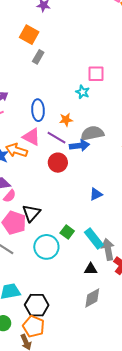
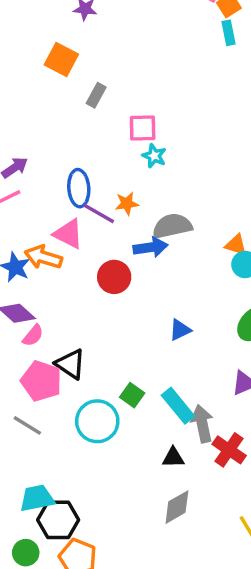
gray rectangle: (38, 57) -> (96, 95), moved
pink square: (96, 74) -> (143, 128), moved
purple line: (57, 138) -> (99, 213), moved
black triangle: (31, 213) -> (70, 364), turned -36
black hexagon: (37, 305) -> (58, 520), moved

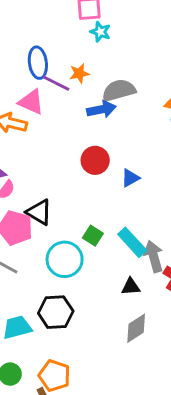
red circle: (114, 277) -> (95, 160), moved
black hexagon: (58, 520) -> (56, 312), moved

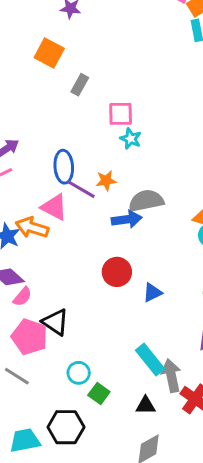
green square: (93, 236) -> (99, 393), moved
cyan circle: (65, 259) -> (79, 373), size x0.6

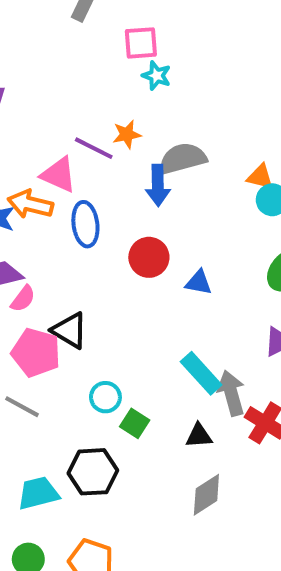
blue ellipse: (64, 167) -> (85, 224), moved
blue arrow: (127, 219) -> (158, 185), turned 100
blue triangle: (152, 293) -> (199, 282), turned 40

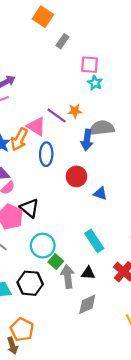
orange arrow: (30, 204) -> (19, 139), turned -85
gray arrow: (231, 393) -> (68, 276), moved
cyan circle: (105, 397) -> (43, 246), size x1.5

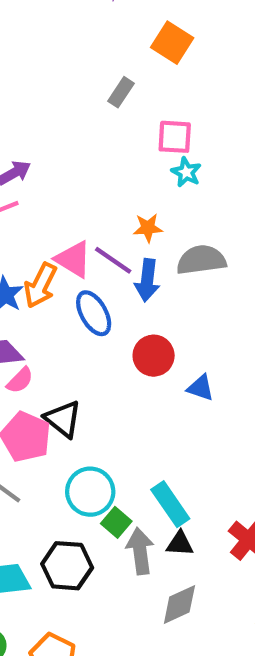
orange square: (43, 17) -> (172, 43), moved
purple line: (57, 115) -> (113, 260), moved
blue arrow: (87, 140) -> (147, 280), moved
blue ellipse: (46, 154) -> (94, 313), turned -30
cyan rectangle: (94, 241) -> (170, 504), moved

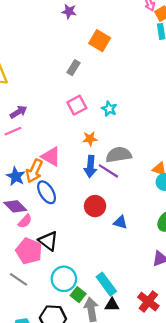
pink square: (175, 137) -> (77, 105), moved, turned -30
purple line: (113, 260) -> (108, 171), moved
blue ellipse: (94, 313) -> (47, 192), moved

